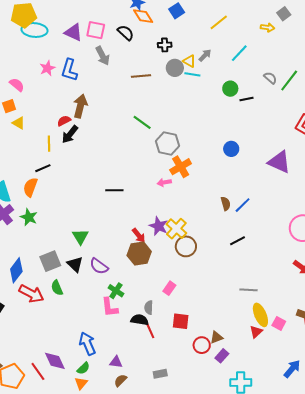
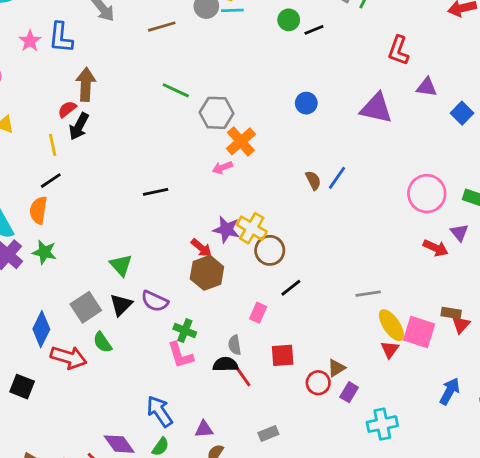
black line: (238, 241) -> (291, 288), moved
black triangle: (75, 264) -> (121, 305), turned 42
pink square: (279, 323) -> (419, 332), size x1.6

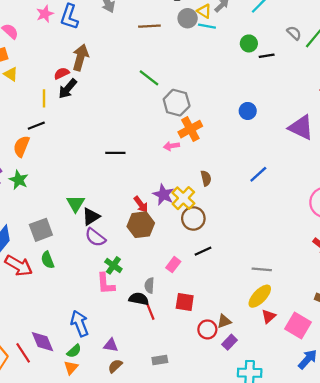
brown semicircle: (313, 180) -> (206, 178), moved
black triangle: (121, 305) -> (91, 217), moved
yellow ellipse: (391, 325) -> (260, 296), moved, turned 65
pink square: (419, 332) -> (298, 325), moved

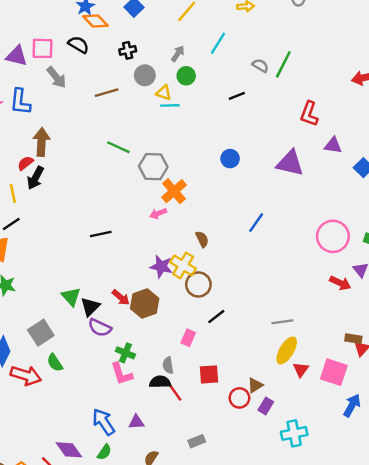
yellow triangle: (204, 11) -> (164, 93), moved
cyan line: (207, 26) -> (170, 105), moved
green circle: (249, 43) -> (186, 76), moved
red arrow: (141, 204) -> (121, 297), moved
purple triangle: (111, 345) -> (136, 422), moved

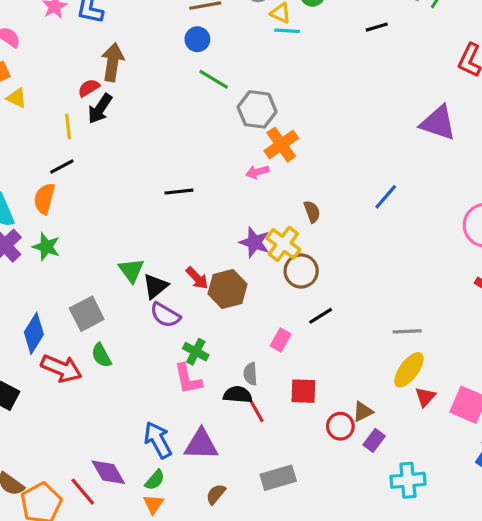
blue circle: (230, 159) -> (197, 39), moved
purple triangle: (136, 422) -> (201, 445), size x1.6
gray rectangle: (197, 441) -> (278, 478), size x1.5

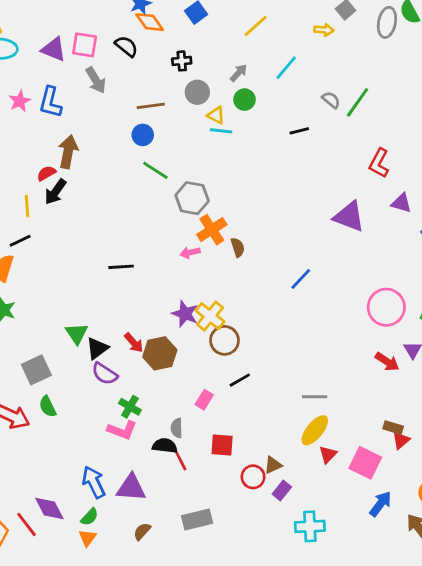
brown semicircle: (312, 212) -> (238, 247), moved
pink L-shape: (188, 379) -> (122, 430), turned -60

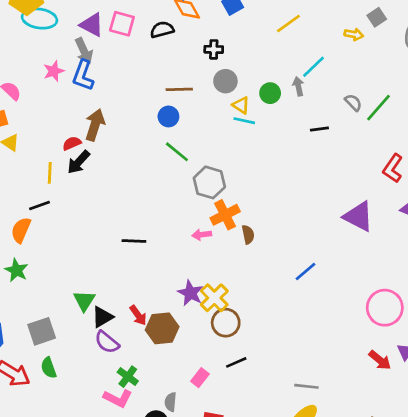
black semicircle: (126, 46) -> (162, 30), turned -60
gray arrow: (239, 73) -> (298, 86), moved, turned -60
gray arrow: (96, 80) -> (84, 51), moved

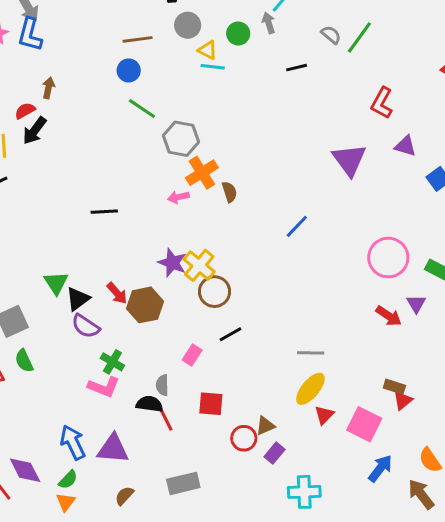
brown arrow: (95, 125) -> (48, 88), size x0.6
purple triangle: (359, 217) -> (349, 160), turned 32

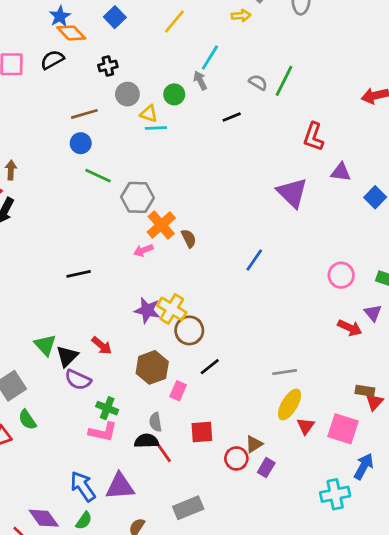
pink circle: (388, 258) -> (341, 275), size x0.7
brown hexagon: (145, 305) -> (152, 367), moved
cyan cross: (304, 492) -> (335, 494), moved

